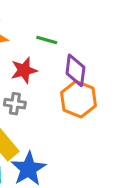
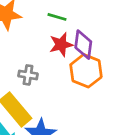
red star: (24, 70) -> (61, 45), moved

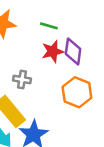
orange hexagon: (86, 71) -> (77, 92), moved

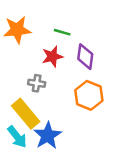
red star: (53, 51) -> (52, 57), moved

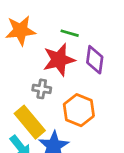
red star: (52, 57) -> (59, 60), size x1.4
orange hexagon: (89, 95) -> (79, 110), moved

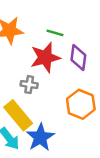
orange hexagon: (79, 110) -> (81, 104), moved

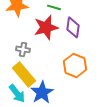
gray cross: (29, 85) -> (23, 49), moved

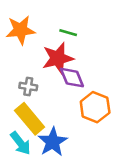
purple diamond: (73, 27) -> (72, 78), moved, turned -30

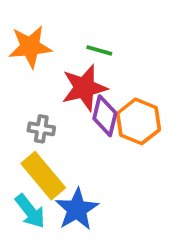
purple diamond: (72, 78) -> (105, 116), turned 36
orange hexagon: (95, 107) -> (138, 121), moved

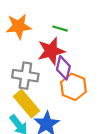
orange hexagon: (138, 121) -> (74, 87), moved
gray cross: (41, 129) -> (25, 76), size x1.6

